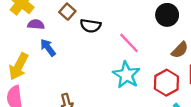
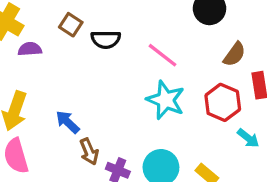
blue arrow: (48, 48) -> (68, 122), moved

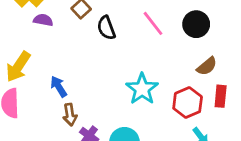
black semicircle: (106, 39) -> (106, 28), turned 55
pink line: (163, 55) -> (153, 23), moved

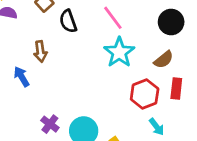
black circle: (196, 24) -> (171, 22), moved
cyan star: (142, 89) -> (119, 52), moved
brown arrow: (70, 115) -> (40, 51), moved

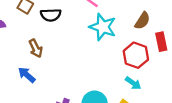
black semicircle: (68, 21) -> (51, 15), turned -54
cyan arrow: (157, 127) -> (133, 83), moved

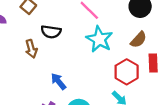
black semicircle: (51, 15) -> (51, 32), moved
blue arrow: (27, 75) -> (58, 81), moved

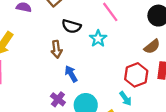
cyan star: (99, 39) -> (98, 39), moved, size x0.7
brown arrow: (31, 49) -> (56, 49), moved

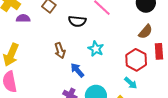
black semicircle: (71, 26) -> (77, 21), moved
cyan star: (98, 39) -> (96, 49), moved

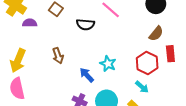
cyan star: (96, 49) -> (108, 64), moved
brown arrow: (60, 51) -> (58, 56), moved

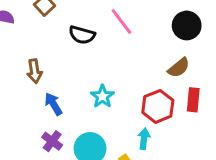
blue arrow: (87, 75) -> (53, 104), moved
cyan arrow: (142, 87) -> (144, 139), turned -136

